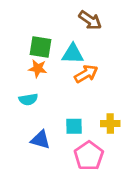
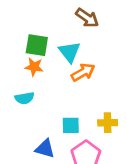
cyan triangle: (73, 54) -> (69, 52), turned 50
blue triangle: (40, 140) -> (45, 149), moved

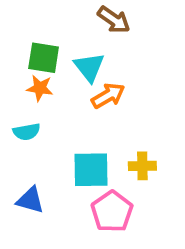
cyan square: (71, 125) -> (91, 170), size x1.5
blue triangle: (45, 149) -> (30, 200), moved

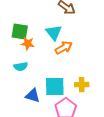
green square: (44, 58) -> (20, 32), moved
blue triangle: (30, 200) -> (33, 96), moved

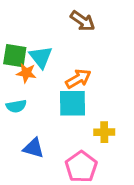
cyan triangle: (54, 33) -> (41, 57), moved
cyan square: (55, 87) -> (72, 103), moved

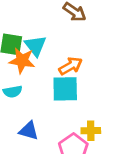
orange star: (26, 73) -> (22, 61), size x1.4
yellow cross: (104, 132) -> (91, 131), moved

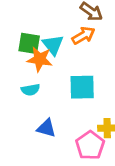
orange arrow: (71, 66) -> (83, 35), moved

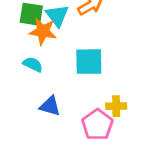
cyan semicircle: (30, 90) -> (33, 64), turned -144

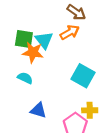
cyan square: (89, 62) -> (83, 76), moved, turned 30

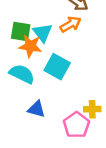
cyan square: (83, 76) -> (57, 67), moved
cyan semicircle: (25, 78) -> (22, 74), size x1.5

